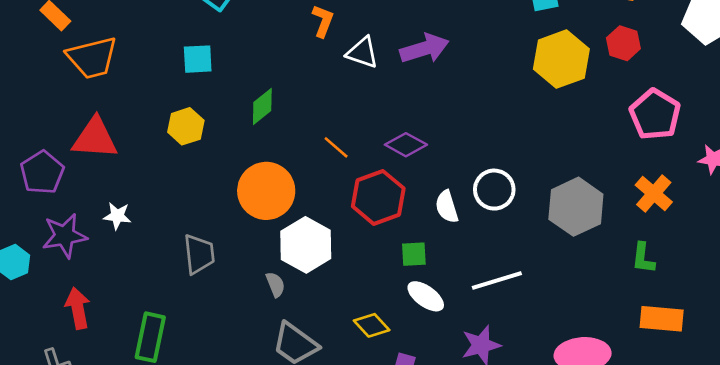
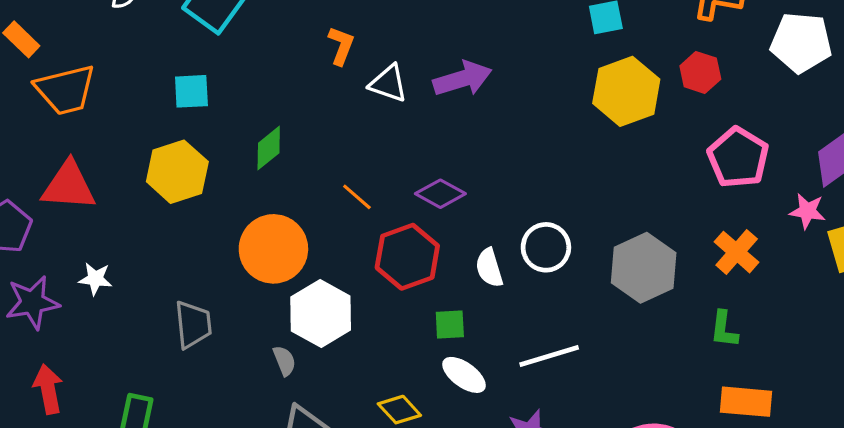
yellow hexagon: (186, 126) -> (177, 172), size x1.4

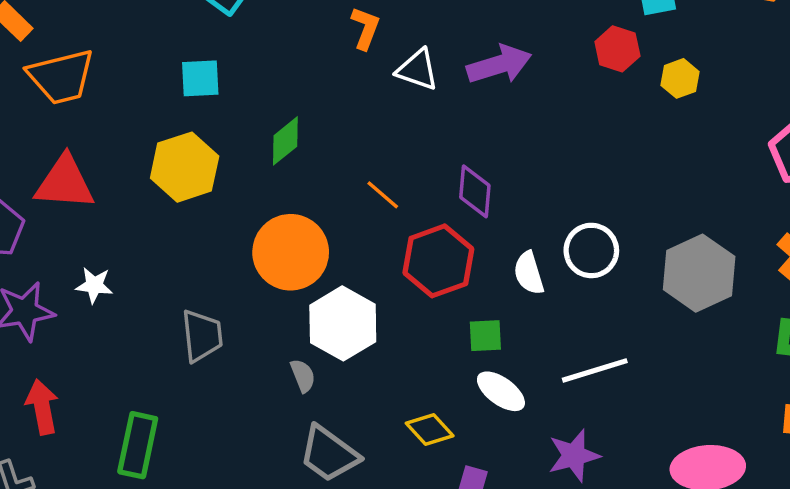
red hexagon: (700, 72) -> (617, 49), moved
yellow hexagon: (626, 91) -> (680, 78), size x0.5
purple diamond: (440, 194) -> (475, 191), turned 66

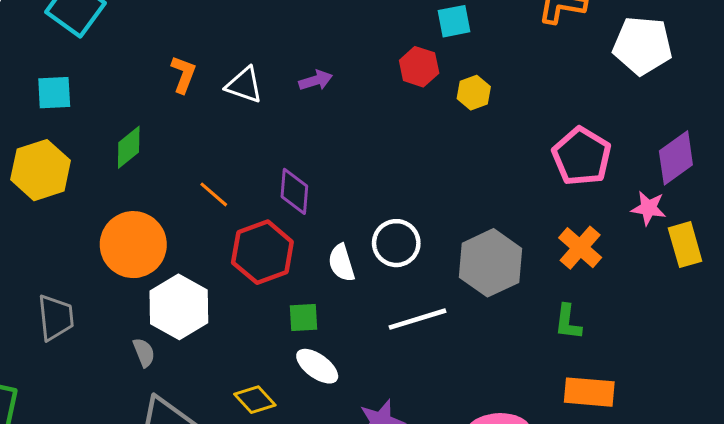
orange L-shape: (365, 28) -> (183, 74), moved
purple arrow: (499, 65) -> (316, 80), size x0.6
white line: (595, 370) -> (417, 319), moved

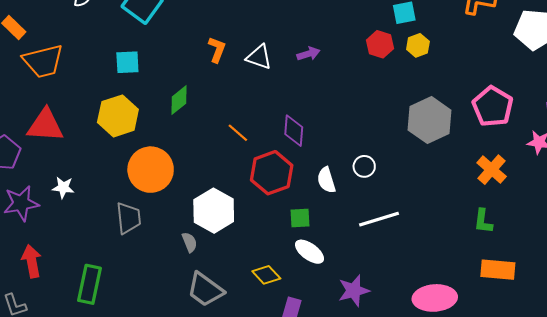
yellow hexagon: (474, 93) -> (418, 45), moved
white circle: (396, 243) -> (364, 166), size x0.7
orange circle: (133, 245) -> (151, 170), moved
gray hexagon: (490, 263) -> (429, 120), moved

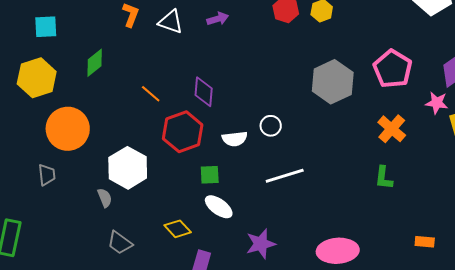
white semicircle: (326, 180) -> (235, 139), turned -80
gray trapezoid: (128, 218) -> (47, 175), size x0.7
orange rectangle: (498, 270) -> (425, 242), moved, size x0.6
gray trapezoid: (205, 290) -> (120, 243), size x0.7

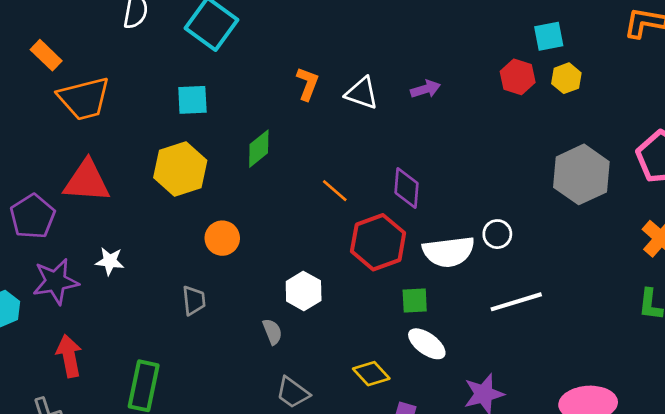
orange circle: (68, 129) -> (222, 238), size x0.6
white semicircle: (235, 139) -> (449, 252), size x1.5
white hexagon: (128, 168) -> (304, 291), size x0.7

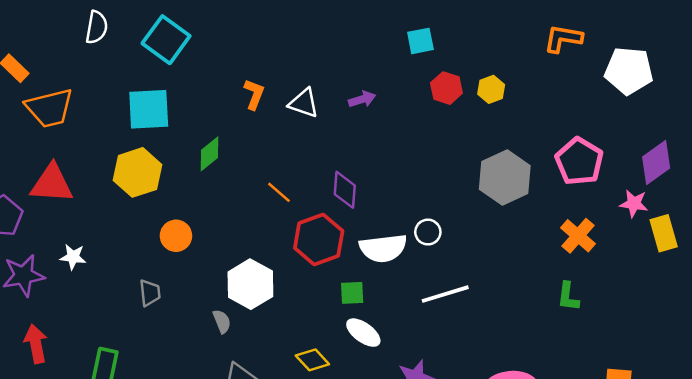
cyan square: (549, 36) -> (420, 41), moved
cyan square: (192, 100) -> (149, 109), size x1.5
white hexagon: (304, 291) -> (250, 284), size x1.4

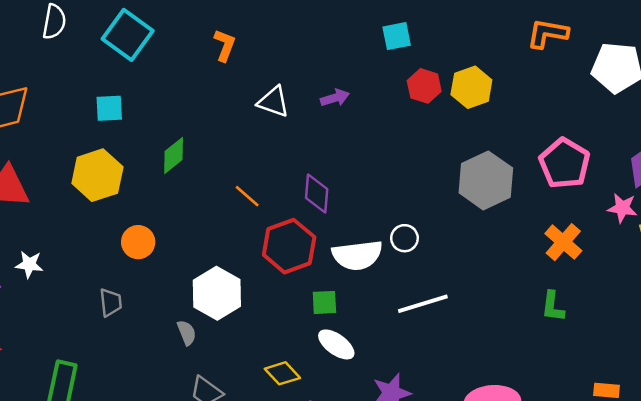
yellow hexagon: (491, 89) -> (471, 87), size x1.4
orange L-shape: (254, 94) -> (225, 45), moved
cyan square: (149, 109) -> (109, 108), size x0.6

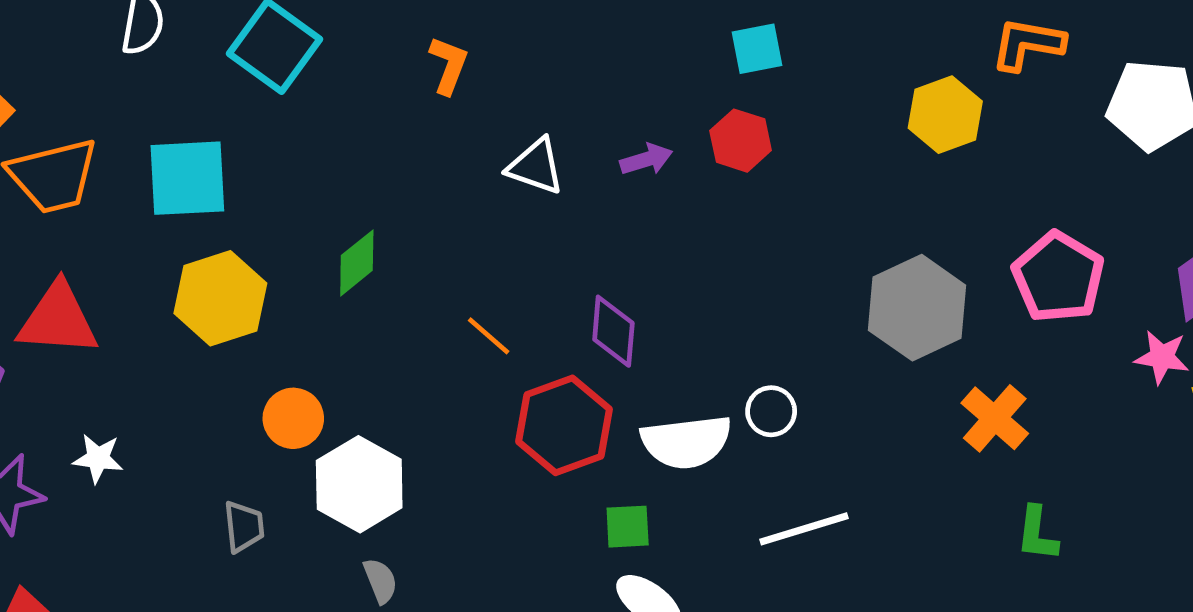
red hexagon: (424, 86) -> (741, 141), moved
yellow hexagon: (471, 87) -> (945, 115), moved
cyan square: (109, 108) -> (187, 178), moved, size x1.6
orange cross: (563, 242) -> (995, 418), moved
white hexagon: (217, 293) -> (359, 484), moved

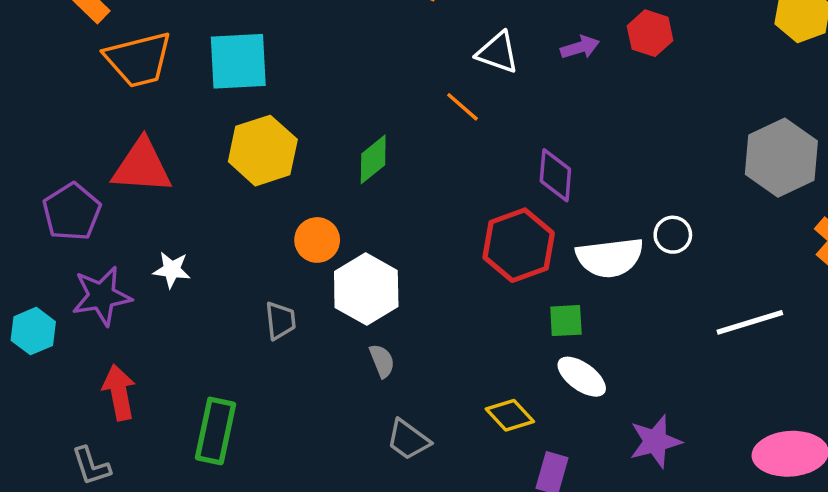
green diamond: (357, 263) -> (373, 159), moved
orange line: (489, 336) -> (463, 107), moved
white line: (804, 529) -> (750, 322), moved

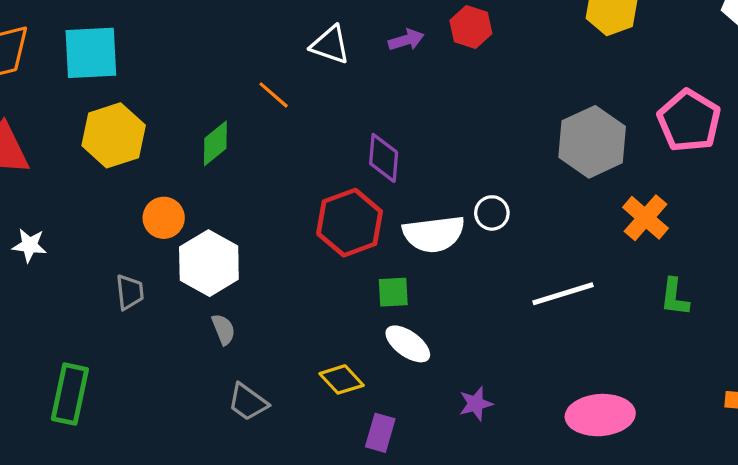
orange line: (463, 107) -> (274, 95), moved
purple star: (655, 441) -> (476, 404), size x0.7

